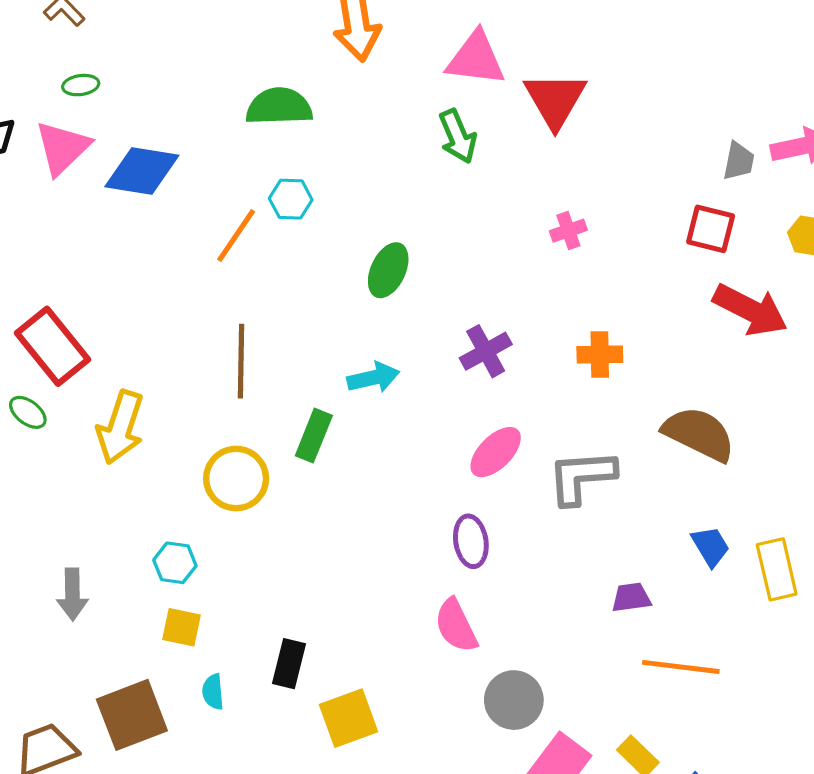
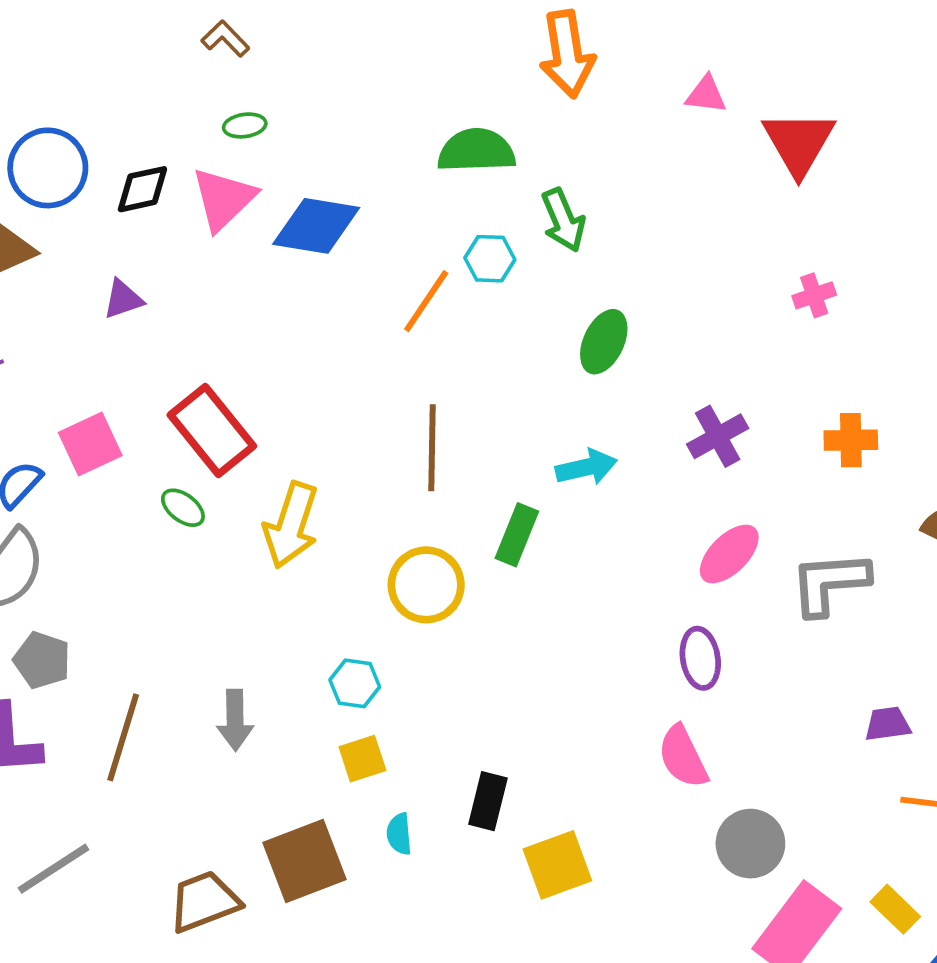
pink triangle: (476, 59) -> (706, 95), size x0.6
green arrow: (458, 136) -> (563, 220), moved
yellow square: (182, 627) -> (362, 759), turned -30

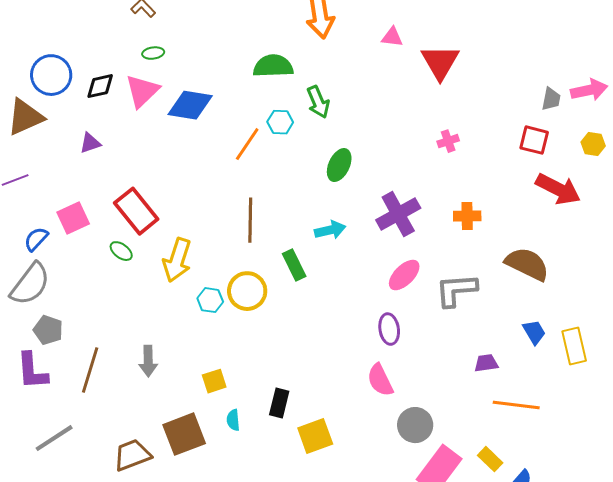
purple cross: (718, 436) -> (398, 214), size x1.4
green rectangle: (517, 535) -> (294, 265), turned -48
cyan hexagon: (355, 683) -> (210, 300), moved

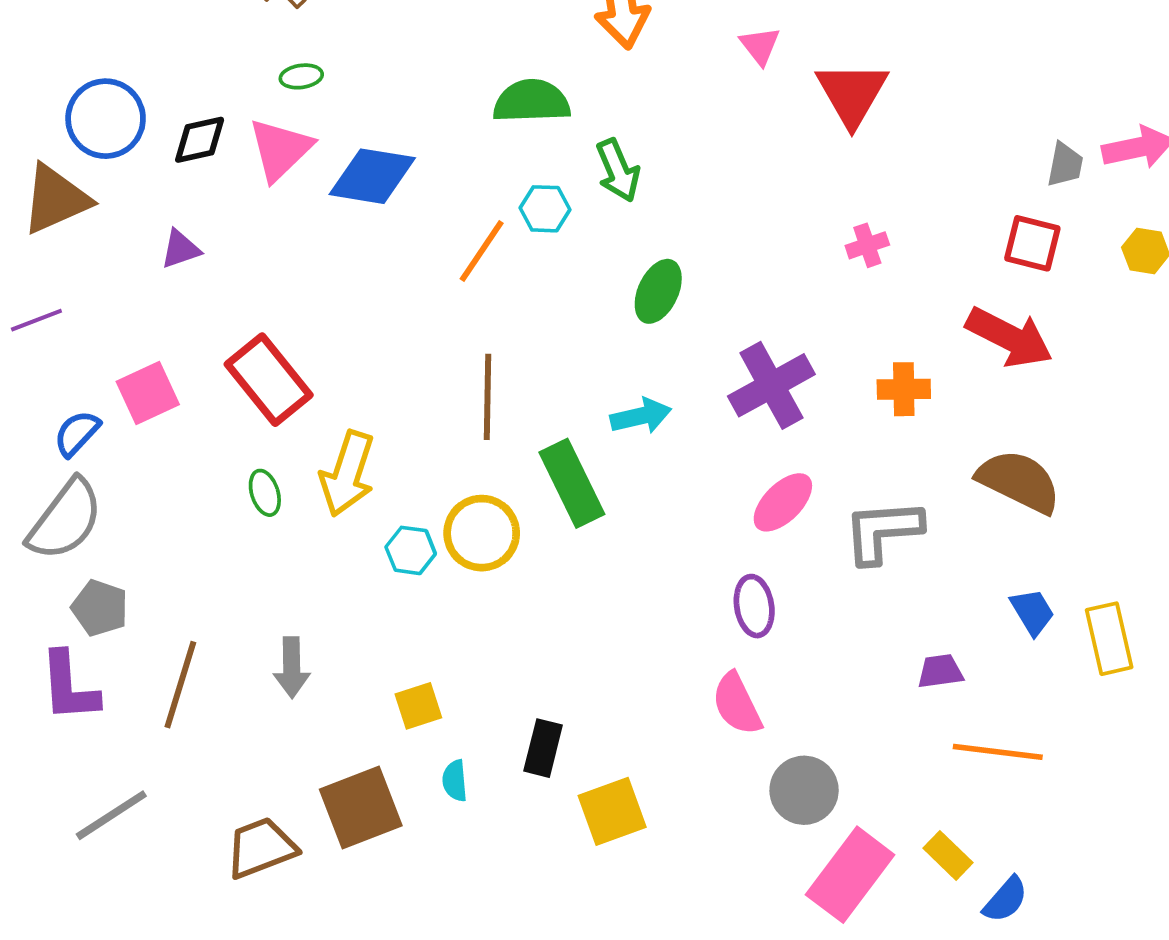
pink triangle: (392, 37) -> (760, 46), turned 45
red arrow: (558, 189) -> (1009, 337), moved
green ellipse: (121, 251) -> (265, 493), moved, turned 35
green rectangle: (294, 265) -> (572, 483), size x1.4

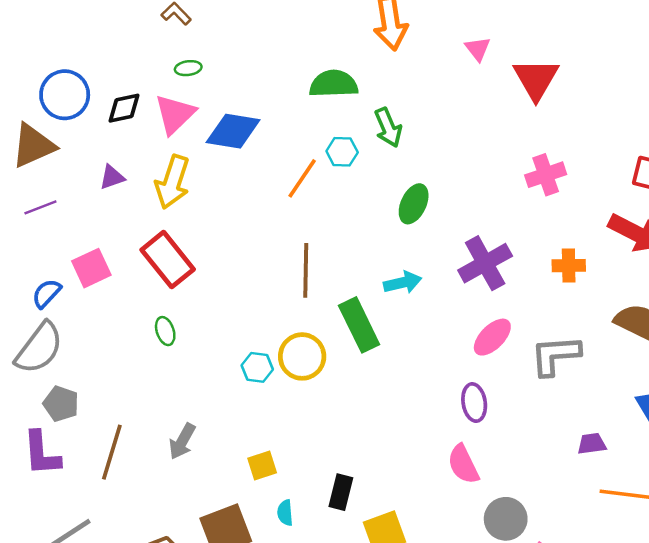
pink cross: (867, 245) -> (546, 175), size x1.5
purple line: (36, 320) -> (40, 207), moved
yellow arrow: (347, 474) -> (172, 182), moved
gray arrow: (292, 667) -> (182, 441), turned 30

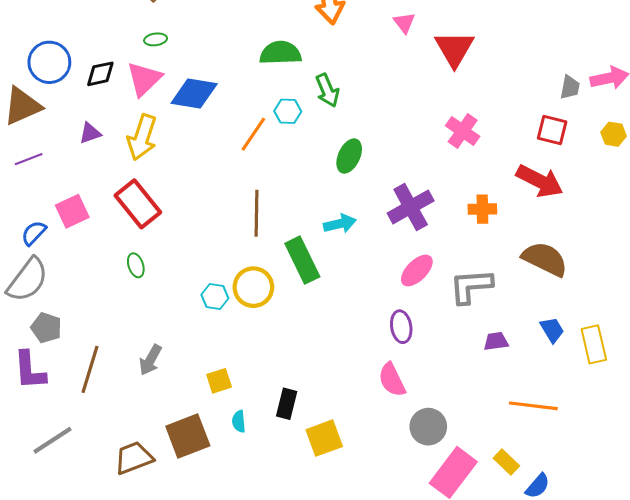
pink cross: (546, 175) -> (463, 131), turned -36
purple trapezoid: (592, 444) -> (496, 341), moved

